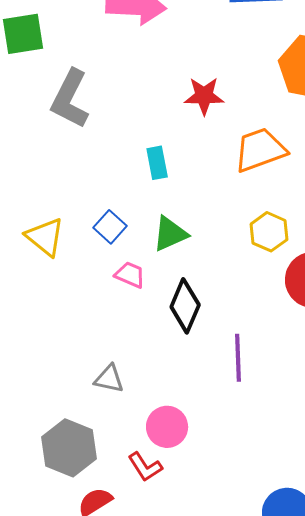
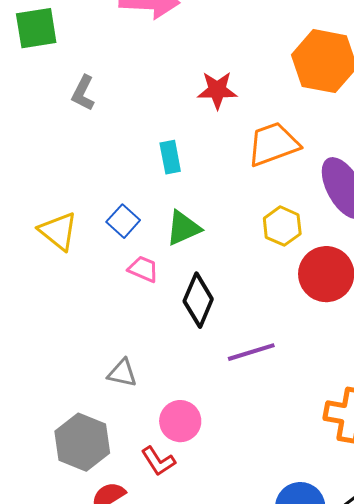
gray L-shape: (70, 99) -> (83, 93), size x0.6
purple line: (238, 358) -> (251, 352), turned 75

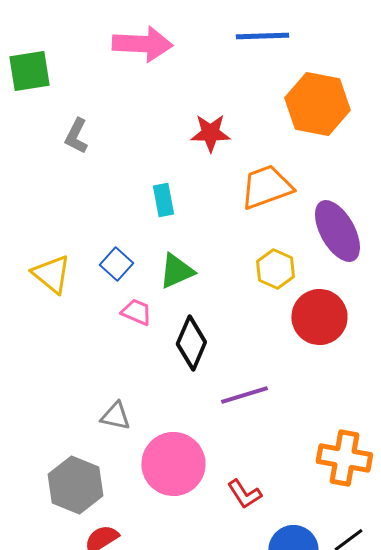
pink circle: (180, 421) -> (173, 464), size x1.5
red L-shape: (158, 461) -> (244, 494), moved

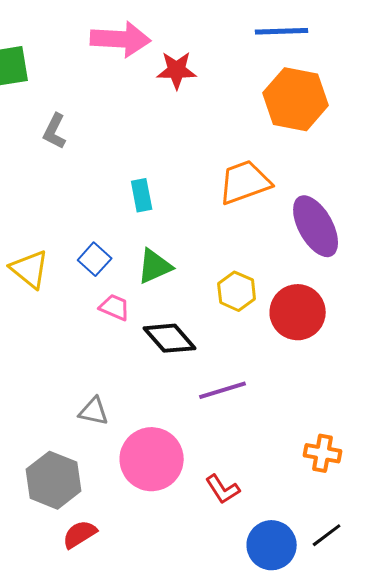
blue line: (262, 36) -> (282, 31), moved
red star: (210, 133) -> (177, 70), moved
yellow hexagon: (275, 269) -> (237, 291), moved
black diamond: (191, 343) -> (170, 338), turned -64
orange cross: (344, 458) -> (323, 453), size x0.7

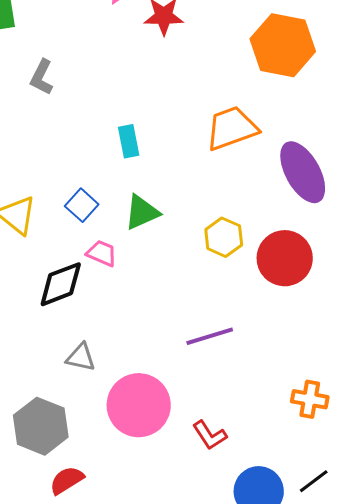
black diamond: (170, 338) -> (61, 284), moved, turned -70

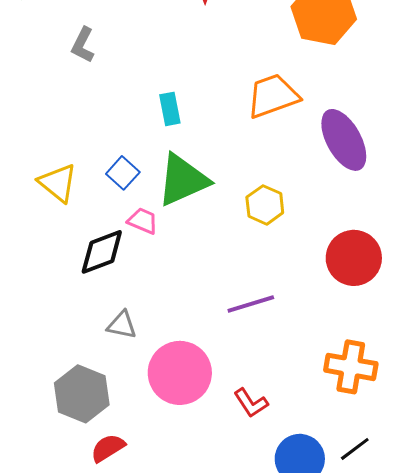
green triangle: (142, 212) -> (183, 180), size x1.5
red circle: (285, 258) -> (354, 258), moved
orange cross: (310, 399) -> (351, 367), size x1.4

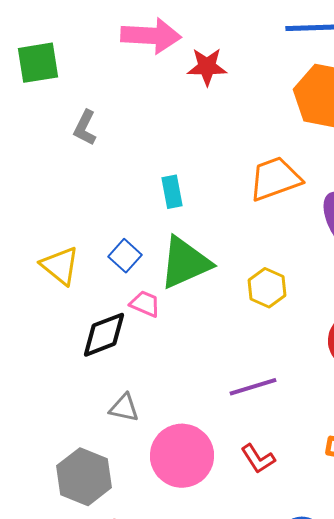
red L-shape: (251, 403) -> (258, 459), moved

